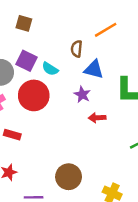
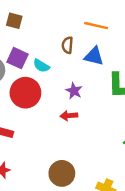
orange line: (106, 30) -> (96, 26), turned 45
blue triangle: (94, 69) -> (94, 56), moved
red arrow: (97, 118) -> (69, 116), moved

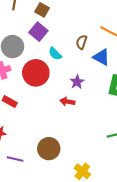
purple square: (17, 58) -> (38, 32), moved

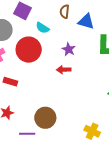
brown circle: (49, 149) -> (45, 118), moved

